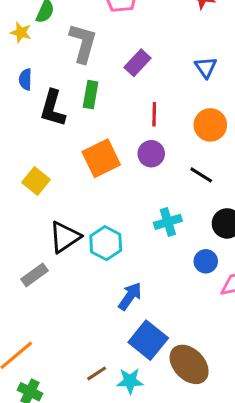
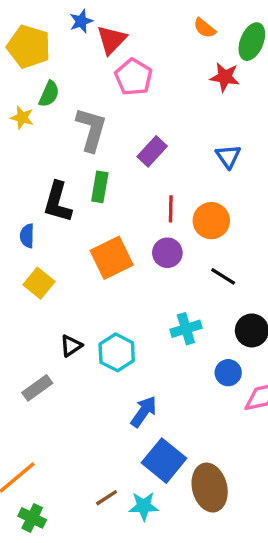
blue semicircle: (25, 79) -> (27, 236), moved
orange circle: (210, 125) -> (211, 221), moved
black triangle: (65, 237) -> (71, 346), size x0.6
brown ellipse: (189, 364) -> (210, 488), turned 30

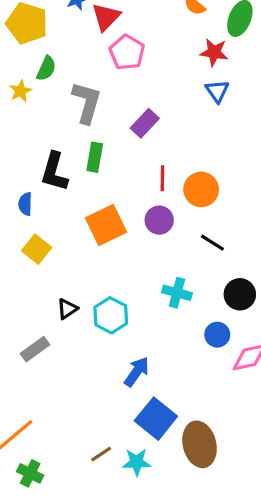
yellow star: (22, 118) -> (20, 91), turned 30
blue triangle: (228, 156) -> (217, 91), moved
cyan cross: (186, 329) -> (177, 293), turned 32

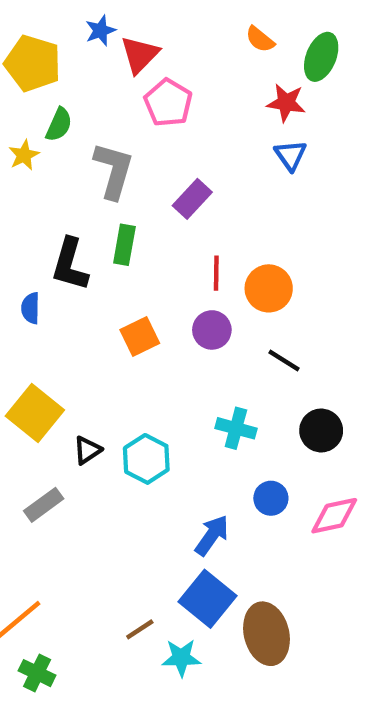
orange square: (106, 225) -> (140, 337), size x0.7
yellow square: (37, 249) -> (35, 413), moved, size x1.4
blue circle: (217, 335) -> (271, 498), moved
blue arrow: (137, 372) -> (212, 535), moved
brown line: (101, 454) -> (140, 629), moved

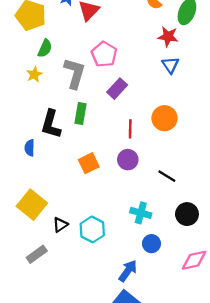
pink pentagon: (168, 103) -> (104, 54), moved
yellow star: (24, 155) -> (34, 74), moved
orange circle: (269, 288) -> (164, 118), moved
blue circle: (271, 498) -> (151, 244), moved

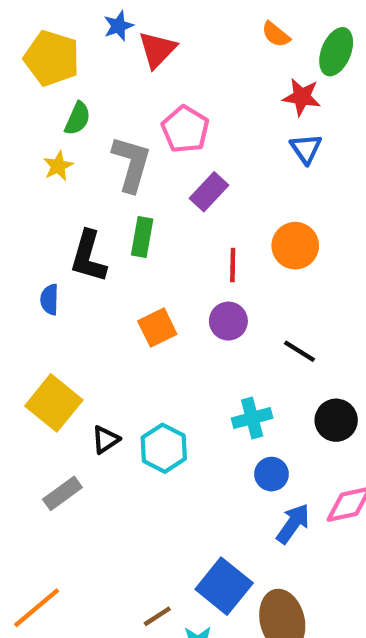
cyan cross: (141, 213) -> (252, 418), turned -30
blue arrow: (128, 271) -> (293, 524), moved

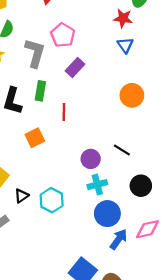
orange circle: (295, 246) -> (132, 95), moved
red line: (233, 265) -> (64, 112), moved
purple circle: (228, 321) -> (91, 159), moved
orange square: (157, 328) -> (35, 138), moved
blue circle: (271, 474) -> (107, 214), size x1.5

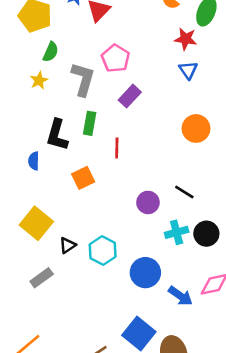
cyan cross: (97, 185) -> (177, 232), moved
blue circle: (107, 214) -> (145, 273), moved
blue arrow: (119, 239) -> (180, 296), turned 90

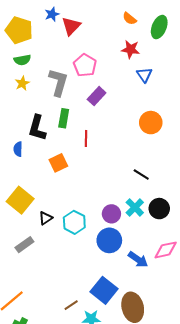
red star: (186, 39) -> (131, 49), moved
green semicircle: (51, 52) -> (22, 60), moved, turned 56
purple circle: (148, 202) -> (111, 214), moved
cyan cross: (177, 232) -> (135, 207), turned -30

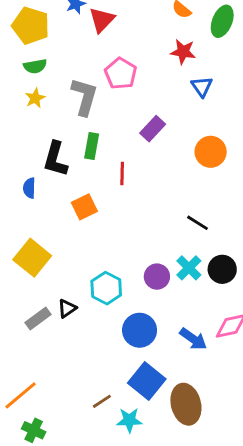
purple rectangle: (97, 96) -> (153, 129), moved
black triangle: (46, 218) -> (67, 308), moved
blue circle: (109, 240) -> (140, 330), moved

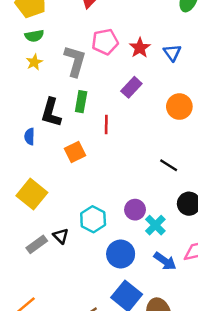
red star: (183, 52) -> (140, 48), moved, turned 30
pink pentagon: (121, 73) -> (105, 42), turned 30
cyan cross: (189, 268) -> (155, 225), moved
black triangle: (67, 308) -> (61, 236), turned -42

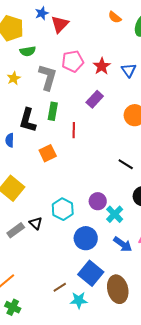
green semicircle: (34, 36) -> (28, 51), moved

